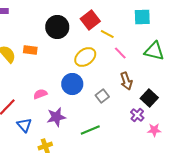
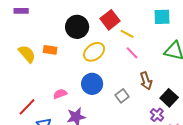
pink line: (120, 53) -> (132, 53), moved
yellow ellipse: (85, 57) -> (94, 52), moved

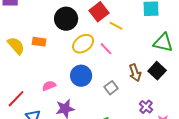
pink line: (132, 53) -> (106, 49), moved
black square: (169, 98) -> (157, 71), moved

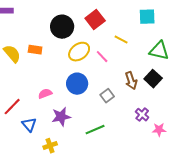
yellow line: (116, 26) -> (121, 40), moved

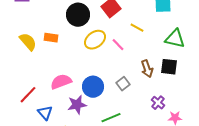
black square: (153, 79) -> (169, 67), turned -36
blue circle: (77, 84) -> (93, 87), moved
pink semicircle: (45, 94) -> (61, 82), size x1.5

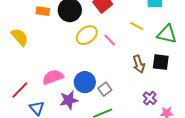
yellow line: (137, 28) -> (137, 26), moved
orange rectangle: (51, 38) -> (43, 11), moved
gray square: (123, 84) -> (105, 89), moved

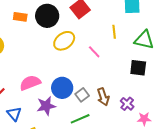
yellow line: (137, 26) -> (114, 32), turned 56
pink line: (110, 40) -> (94, 52), moved
brown arrow: (139, 64) -> (103, 97), moved

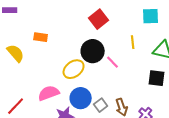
black circle: (47, 16) -> (93, 51), moved
orange rectangle: (20, 17) -> (41, 37), moved
yellow ellipse: (64, 41) -> (74, 69), moved

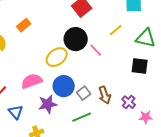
orange rectangle: (41, 37) -> (24, 25), turned -48
yellow line: (133, 42) -> (116, 30), turned 56

